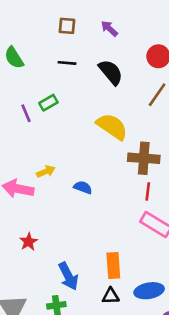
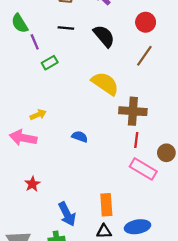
purple line: (26, 113) -> (35, 42), moved
yellow arrow: (46, 172) -> (38, 115), moved

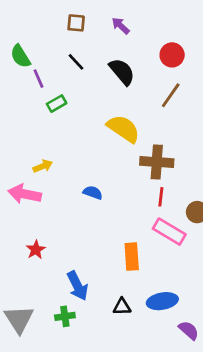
black line: (66, 28) -> (76, 62), turned 42
orange rectangle: (106, 205) -> (132, 257), moved

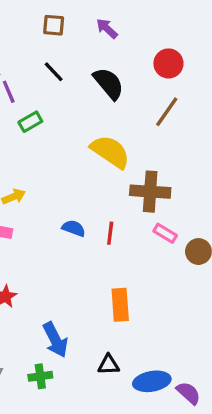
red line: (161, 197) -> (110, 233), moved
pink rectangle: (169, 232) -> (165, 233), moved, size x0.6
blue ellipse: (162, 301) -> (152, 381), moved

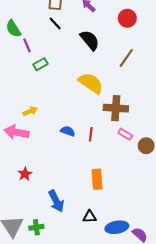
red circle: (168, 63) -> (127, 18), moved
black line: (54, 72) -> (55, 23), moved
green cross: (40, 376) -> (36, 227), moved

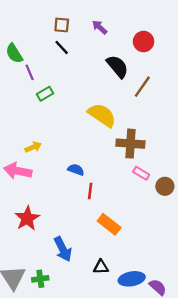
black semicircle: (90, 40) -> (117, 66), moved
red line: (91, 134) -> (90, 191), moved
red star: (25, 174) -> (27, 218), size x1.5
orange rectangle: (97, 179) -> (109, 224), turned -48

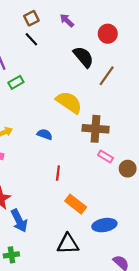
brown square: (62, 25) -> (31, 18), turned -32
blue semicircle: (76, 170) -> (45, 134), moved
blue arrow: (63, 249) -> (19, 221), moved
black triangle: (101, 267) -> (68, 244), size x1.5
blue ellipse: (132, 279) -> (104, 225), moved

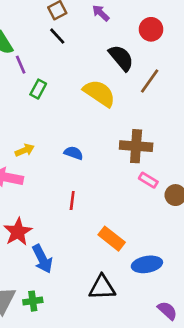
green rectangle: (16, 82) -> (38, 89), turned -32
yellow semicircle: (69, 102) -> (99, 93), moved
red line: (58, 173) -> (72, 201), moved

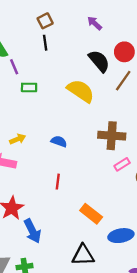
purple arrow: (101, 13) -> (94, 23), moved
red circle: (151, 29) -> (124, 52), moved
black line: (57, 36) -> (45, 43), turned 35
green rectangle: (38, 89) -> (29, 87), turned 63
pink rectangle: (148, 180) -> (122, 164), turned -63

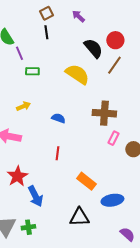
purple arrow: (94, 23) -> (78, 16), moved
yellow arrow: (18, 139) -> (23, 106), moved
pink rectangle: (122, 164) -> (113, 138), turned -32

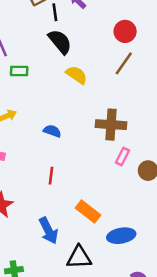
black line: (46, 32) -> (55, 12), moved
black semicircle: (93, 48) -> (60, 42), moved
yellow semicircle: (77, 74) -> (77, 75), size x0.7
blue arrow: (35, 196) -> (48, 231), moved

